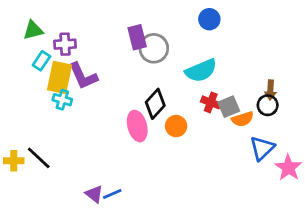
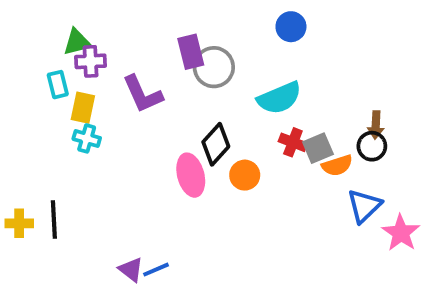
green triangle: (33, 30) -> (77, 42), moved
cyan rectangle: (41, 61) -> (58, 85), turned -48
purple L-shape: (83, 76) -> (143, 94), moved
yellow rectangle: (60, 77) -> (83, 108), size x0.7
black line: (39, 158) -> (54, 219), turned 44

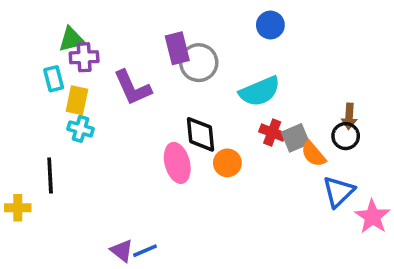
black diamond: (216, 144) -> (201, 134), turned -48
orange semicircle: (337, 165) -> (313, 154), turned 68
black line: (54, 219) -> (50, 175), moved

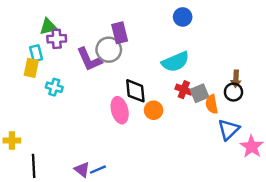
gray circle: (199, 63) -> (109, 50), moved
yellow rectangle: (77, 100) -> (31, 68), moved
orange semicircle: (313, 154) -> (212, 104), turned 30
black line: (50, 175) -> (34, 166), moved

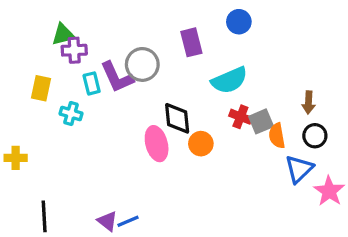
purple rectangle: (120, 33) -> (191, 42), moved
cyan rectangle: (36, 53) -> (92, 83), moved
black circle: (233, 92) -> (315, 136), moved
yellow cross: (12, 141) -> (16, 158), moved

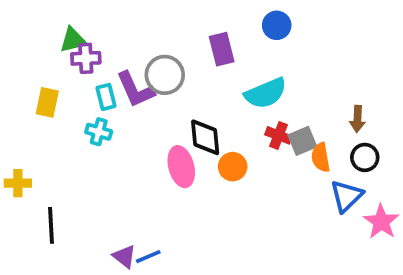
cyan cross: (71, 114) -> (99, 132), moved
black line: (44, 216) -> (51, 225), moved

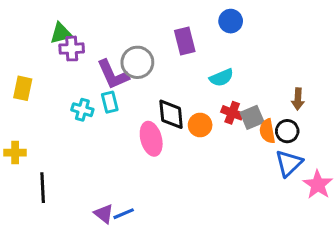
cyan semicircle: (266, 93) -> (221, 78), size x0.7
cyan rectangle: (106, 97) -> (110, 102), moved
yellow rectangle: (47, 102) -> (23, 88), moved
black circle: (365, 157) -> (287, 131), moved
orange circle: (233, 167) -> (200, 125), moved

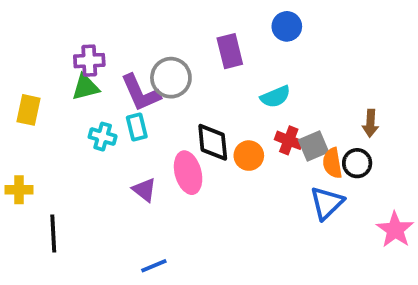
green triangle: (61, 33) -> (85, 87), moved
blue triangle: (289, 163) -> (327, 203), moved
purple triangle: (104, 214) -> (144, 190), moved

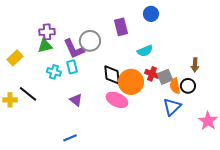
yellow rectangle: (28, 110) -> (15, 58), turned 35
orange circle: (249, 156) -> (131, 82), size x1.6
pink ellipse: (188, 173) -> (117, 100), moved, turned -50
black line: (53, 233) -> (28, 94), moved, turned -48
blue line: (154, 266) -> (70, 138), moved

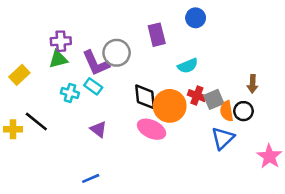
cyan rectangle: (72, 67) -> (93, 86), turned -40

